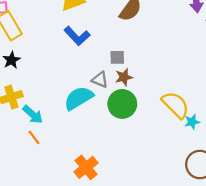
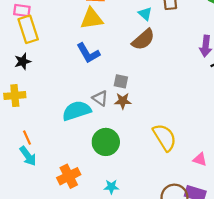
green circle: (122, 104) -> (106, 142), moved
cyan arrow: (33, 114) -> (28, 156), moved
cyan star: (192, 122) -> (111, 187), moved

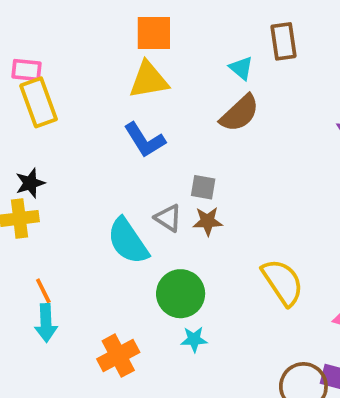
black star: (23, 61) -> (30, 183), moved
cyan semicircle: (77, 111) -> (128, 241), turned -104
cyan arrow: (28, 156) -> (46, 323), turned 36
cyan star: (111, 187) -> (194, 339), moved

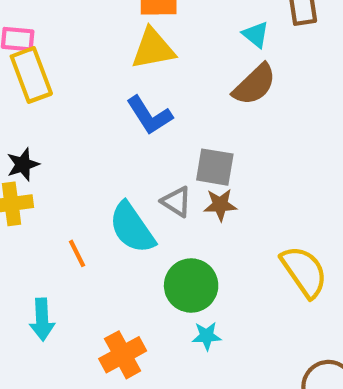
gray square: (203, 187) -> (215, 167), size x1.4
orange line: (43, 291) -> (77, 253), moved

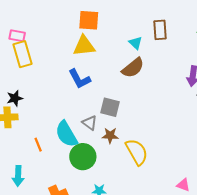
brown star: (220, 205) -> (110, 135), moved
yellow semicircle: (304, 272) -> (137, 152), moved
green circle: (191, 286) -> (83, 157), moved

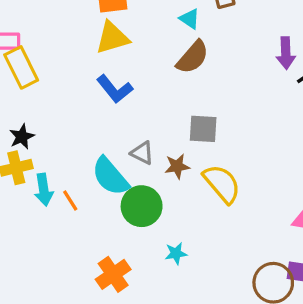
gray square: (110, 107) -> (203, 129), moved
cyan arrow: (18, 176) -> (44, 190), moved

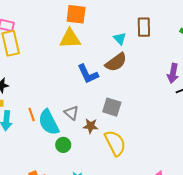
blue L-shape: (115, 89) -> (88, 74), moved
orange line: (70, 200) -> (32, 115), moved
green circle: (142, 206) -> (63, 145), size x0.6

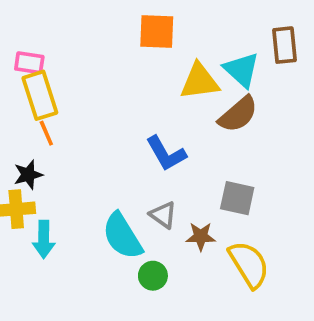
cyan triangle: (120, 38) -> (242, 70), size x1.5
yellow triangle: (70, 39) -> (200, 81), moved
blue L-shape: (88, 74) -> (166, 154), moved
orange line: (32, 115) -> (46, 133), moved

